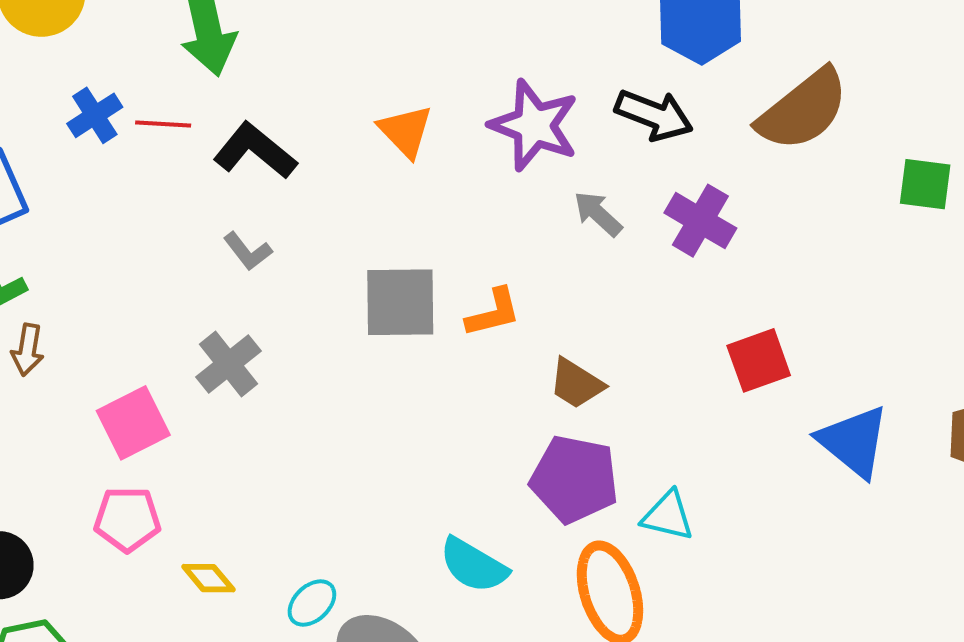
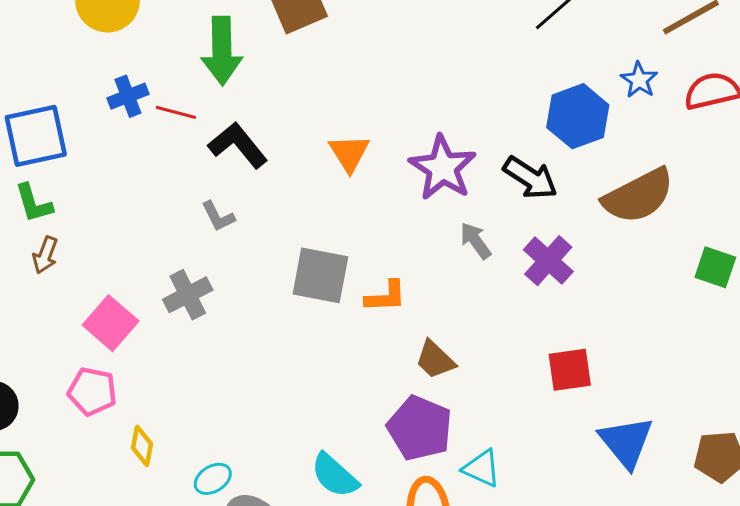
pink square: (133, 423) -> (111, 323), turned -34
yellow diamond: (208, 578) -> (142, 446), turned 39

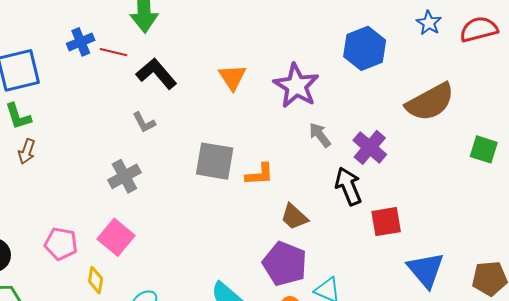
blue hexagon: (578, 116) -> (365, 48), moved
black arrow: (530, 178) -> (348, 186), moved, turned -144
pink square: (111, 323) -> (116, 237), moved

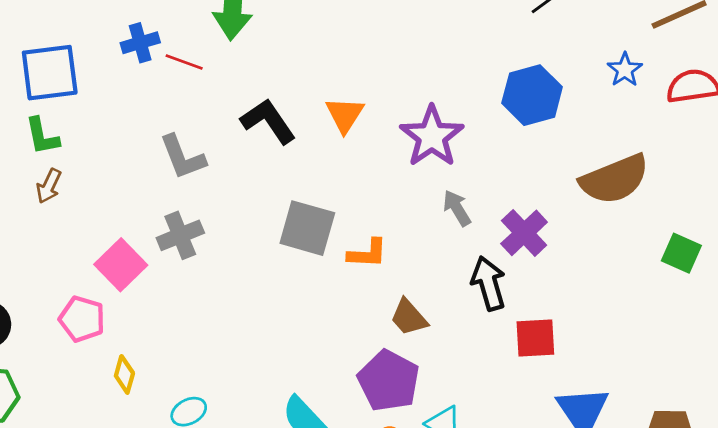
black L-shape: (156, 74) -> (268, 121), moved
gray L-shape: (144, 122) -> (183, 157), moved, size x1.5
pink square: (116, 237) -> (121, 265), moved

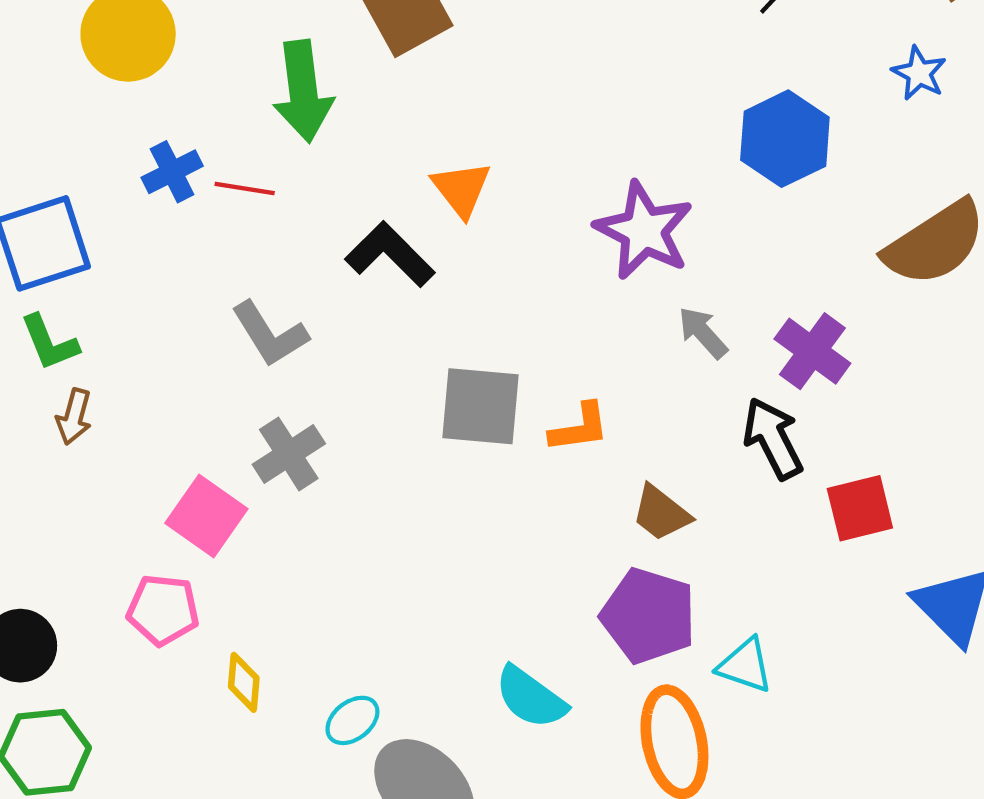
orange triangle: (345, 115) -> (461, 189), moved

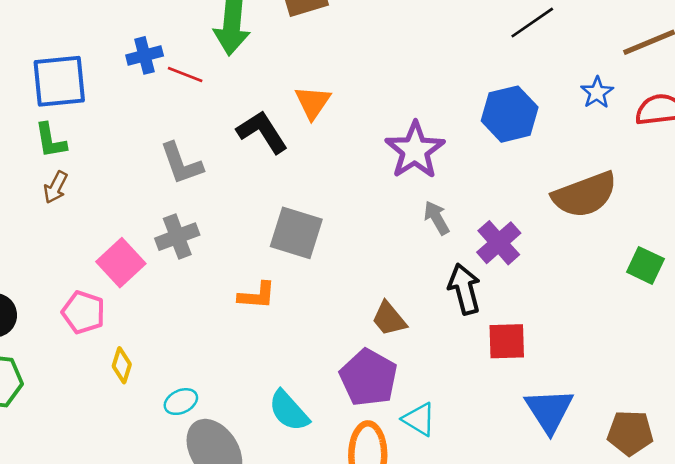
orange L-shape: (579, 428) -> (257, 296), moved

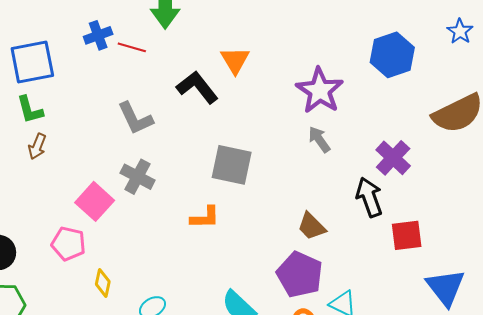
gray arrow: (437, 218) -> (319, 139), moved
gray cross: (177, 237) -> (137, 177), turned -36

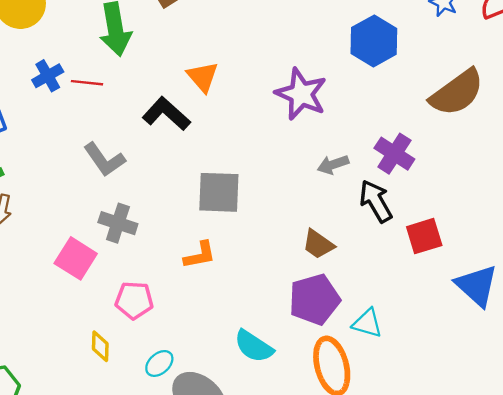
gray arrow: (319, 139) -> (333, 165), moved, turned -64
pink pentagon: (68, 244) -> (134, 300), moved
purple pentagon: (300, 275) -> (314, 299), turned -30

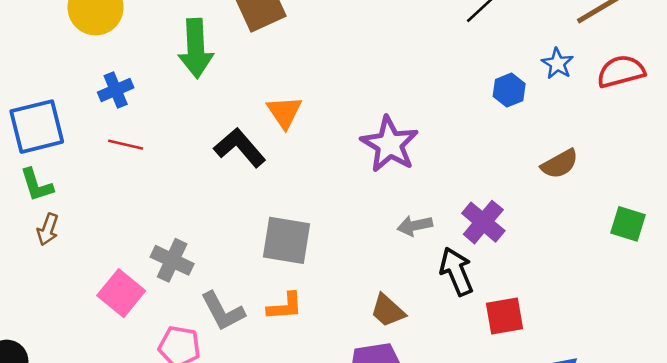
blue hexagon: (374, 41) -> (509, 90), moved, size x0.6
red line: (87, 83) -> (126, 145), moved
brown semicircle: (457, 93) -> (560, 164), size x0.6
gray L-shape: (104, 160) -> (223, 311), moved
orange L-shape: (200, 255) -> (285, 306), moved

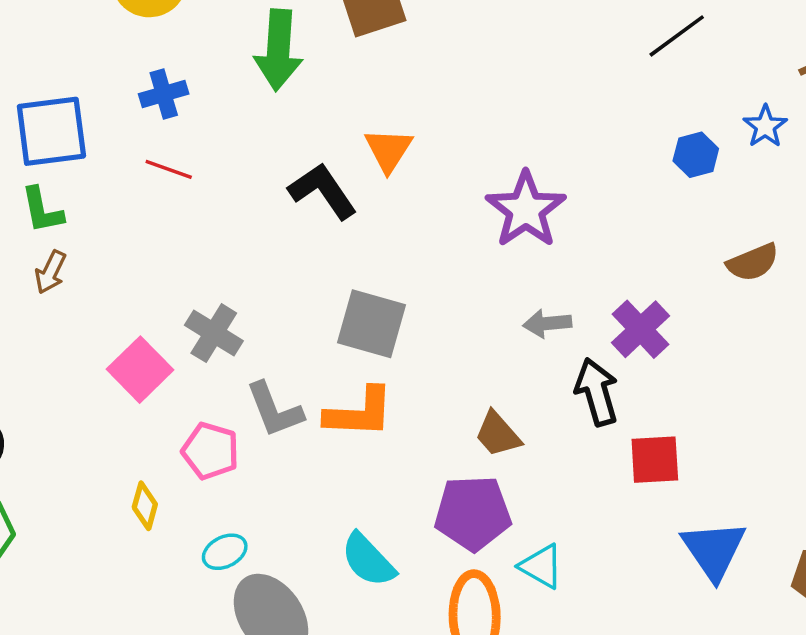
orange L-shape: (285, 306) -> (359, 413), size x1.4

